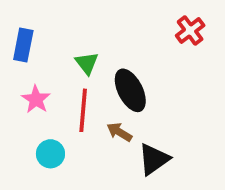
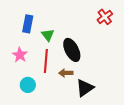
blue rectangle: (23, 45) -> (28, 24), moved
brown arrow: (119, 132) -> (66, 73), turned -32

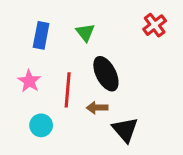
green triangle: (48, 35) -> (85, 32), moved
black triangle: (85, 88) -> (125, 130), turned -36

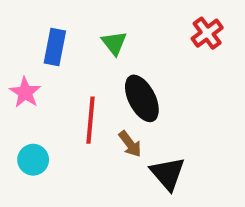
pink star: (29, 81) -> (25, 92), moved
brown arrow: (97, 108) -> (130, 144), turned -126
cyan circle: (41, 125) -> (33, 160), moved

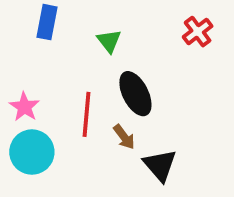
blue rectangle: (55, 47) -> (47, 22), moved
pink star: (25, 92) -> (24, 107), moved
cyan circle: (33, 160) -> (32, 152), size x1.5

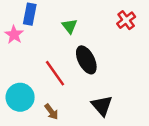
pink star: (24, 107) -> (14, 35), moved
red line: (86, 114) -> (55, 73), turned -40
brown arrow: (124, 137) -> (51, 112), moved

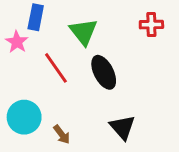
red cross: (126, 20) -> (151, 25), turned 36
green triangle: (69, 26) -> (83, 32), size x1.5
red line: (55, 73) -> (56, 68), moved

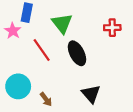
red cross: (151, 25) -> (112, 28), moved

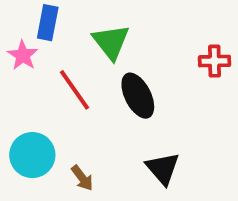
red cross: (112, 28) -> (214, 61), moved

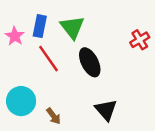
blue rectangle: (48, 23) -> (40, 26), moved
red cross: (214, 61) -> (140, 40), turned -30

